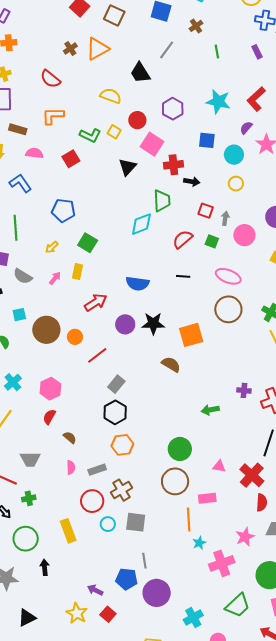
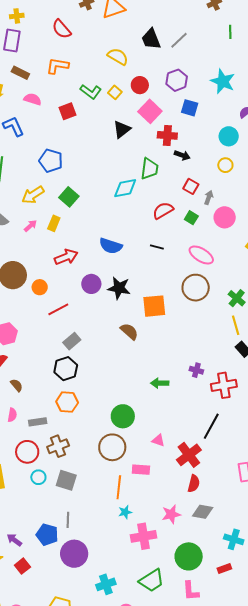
gray line: (167, 50) -> (179, 40), moved
blue square: (207, 140) -> (190, 108), moved
yellow arrow: (52, 247) -> (33, 195), size x1.6

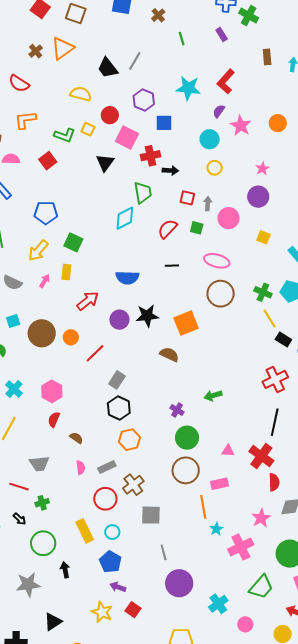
purple cross: (196, 370) -> (177, 410), moved, turned 32
cyan circle: (38, 477) -> (112, 532), moved
blue pentagon: (47, 535) -> (110, 562), moved, turned 30

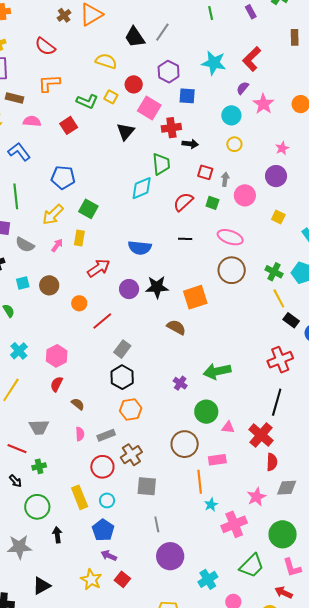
brown circle: (42, 333) -> (49, 285), moved, size x0.7
green arrow: (213, 395) -> (217, 371), size x1.5
green circle: (187, 438) -> (206, 412), moved

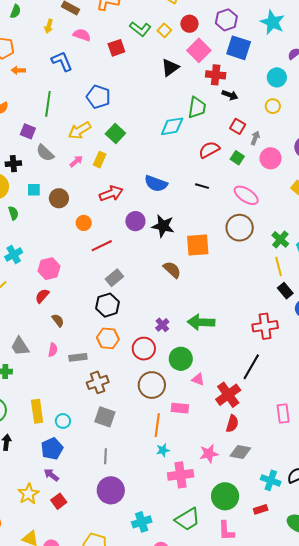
blue square: (187, 96) -> (239, 48), size x1.4
gray trapezoid: (39, 427) -> (20, 346), moved, turned 45
red circle: (102, 467) -> (144, 349), moved

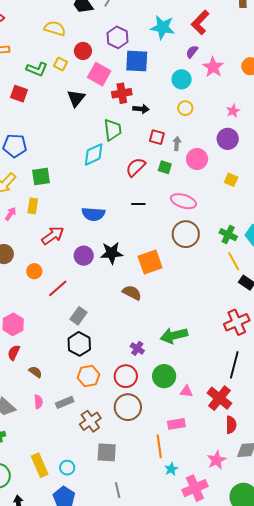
red square: (116, 48) -> (19, 94), turned -36
green square: (115, 133) -> (41, 177), turned -36
brown circle: (152, 385) -> (128, 407), moved

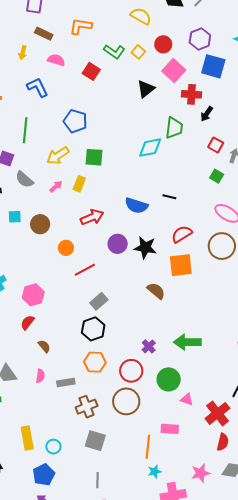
black arrow: (141, 109) -> (207, 114), turned 105
red semicircle: (136, 167) -> (182, 234), moved
black line: (138, 204) -> (169, 197), moved

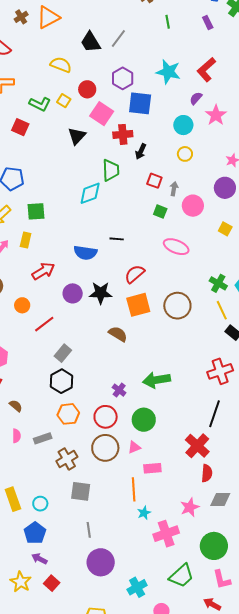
brown circle: (222, 246) -> (177, 306), moved
pink triangle: (187, 399) -> (134, 447), moved, turned -32

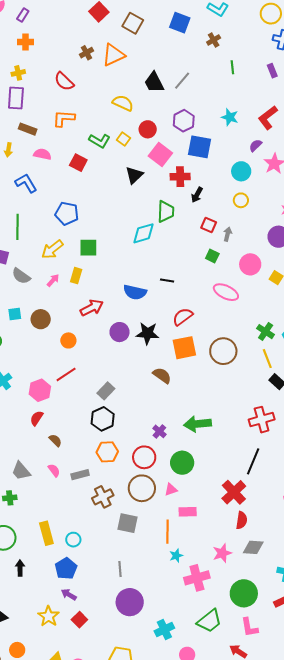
cyan star: (168, 72) -> (230, 117), size x0.7
pink circle: (193, 206) -> (250, 264), moved
red line: (44, 324) -> (66, 374), moved
pink semicircle: (16, 436) -> (54, 470), turned -40
gray square: (81, 491) -> (128, 523), moved

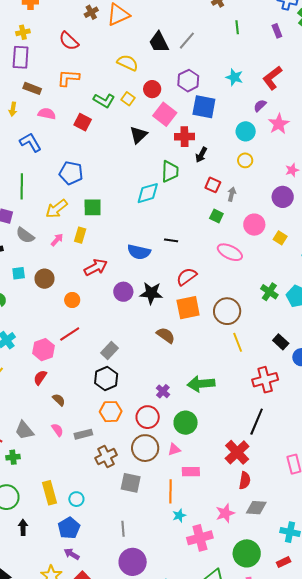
yellow line: (267, 359) -> (238, 342), moved

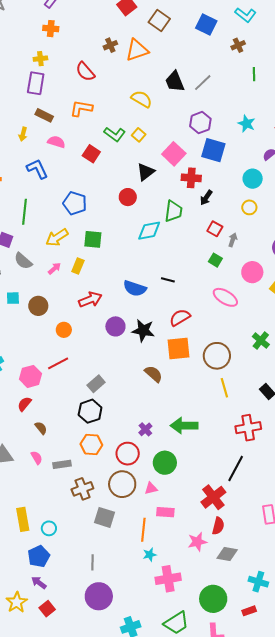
red circle: (152, 89) -> (128, 197), moved
pink star: (225, 513) -> (197, 542), moved

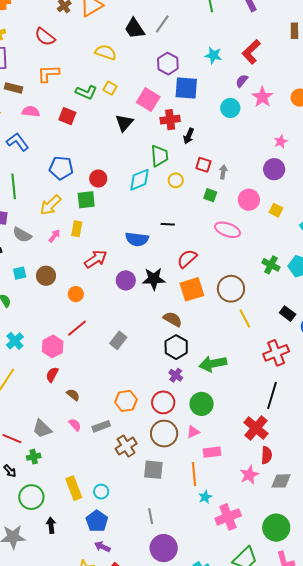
red circle: (128, 197) -> (98, 179), moved
yellow circle: (249, 207) -> (176, 180), moved
black hexagon: (90, 411) -> (176, 347), moved

